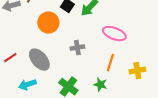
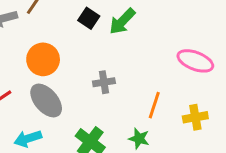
orange circle: (48, 23) -> (43, 59), moved
pink ellipse: (114, 34) -> (195, 61), moved

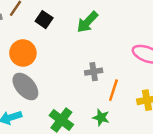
black square: (89, 18) -> (44, 20), moved
gray cross: (104, 82) -> (94, 72), moved

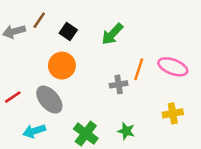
orange circle: (23, 53) -> (62, 66), moved
orange line: (113, 90) -> (139, 69), moved

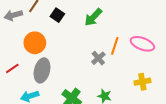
orange circle: (62, 66) -> (35, 43), moved
gray cross: (119, 84) -> (98, 58), turned -32
gray ellipse: (49, 100) -> (42, 70), turned 55

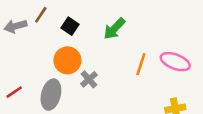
orange circle: (35, 43) -> (67, 60), moved
gray cross: (98, 58) -> (89, 79), moved

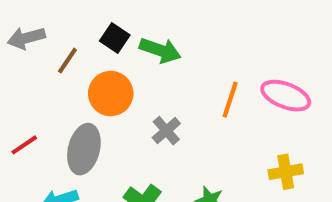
brown line: (41, 15) -> (67, 61), moved
green arrow: (114, 29) -> (160, 50), moved, turned -115
gray cross: (89, 79) -> (166, 131), moved

